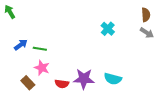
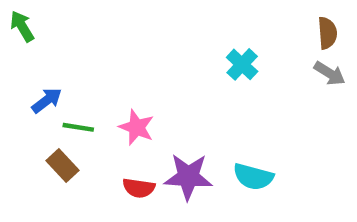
green line: (40, 49) -> (78, 127), moved
pink star: (42, 68) -> (137, 127), moved
brown rectangle: (28, 83) -> (62, 165), moved

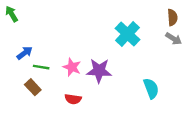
cyan cross: (242, 64) -> (127, 34), size x1.5
purple star: (188, 177) -> (99, 71), moved
cyan semicircle: (253, 177) -> (151, 88), moved, turned -126

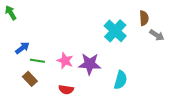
brown semicircle: (172, 17) -> (144, 18), moved
cyan semicircle: (151, 88) -> (121, 80), moved, turned 36

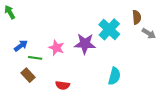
pink star: (65, 61) -> (56, 48), moved
purple star: (90, 64) -> (85, 44), moved

